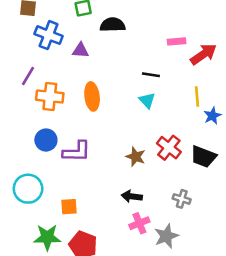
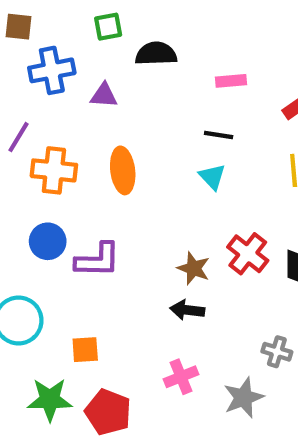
blue cross: (49, 35) -> (52, 70), turned -32
pink rectangle: (177, 41) -> (231, 81), moved
black arrow: (132, 196) -> (187, 310), moved
gray cross: (182, 199) -> (277, 352), moved
pink cross: (139, 223) -> (181, 377), moved

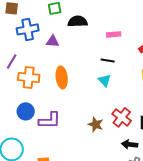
black arrow: (187, 310) -> (130, 144), moved

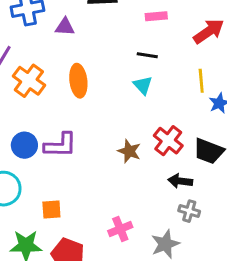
orange cross: (29, 77) -> (29, 81), turned 30
blue circle: (26, 111) -> (24, 145), moved

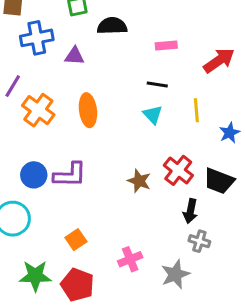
yellow line: (201, 81) -> (196, 110), moved
black arrow: (180, 181) -> (190, 211), turned -85
orange square: (51, 210) -> (76, 240), moved, turned -30

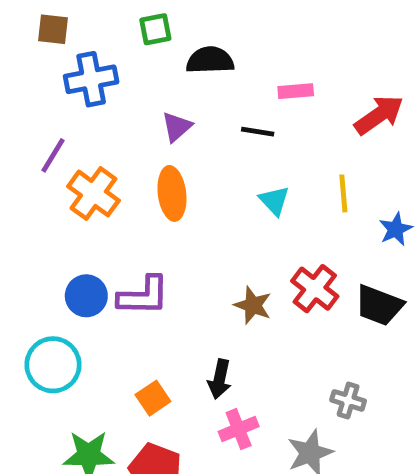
purple triangle: (74, 56) -> (177, 127), moved, turned -45
black line: (157, 85) -> (258, 132), moved
black arrow: (190, 211) -> (220, 379), moved

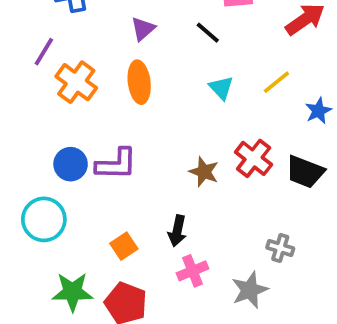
black line: (258, 132) -> (208, 33), turned 32
yellow line: (343, 193) -> (276, 82), turned 56

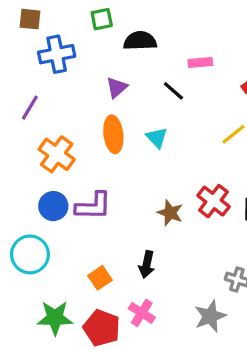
orange cross: (76, 82) -> (57, 154), moved
cyan triangle: (221, 88) -> (157, 138), moved
pink cross: (193, 271) -> (142, 313), moved, turned -36

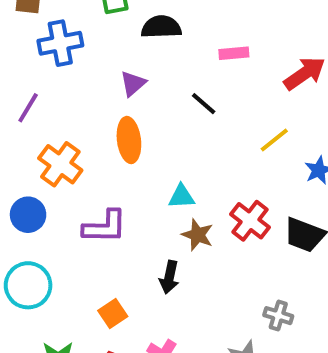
black line: (173, 91) -> (204, 104), moved
cyan triangle: (157, 138) -> (181, 197), moved, turned -50
blue circle: (53, 206) -> (28, 215), moved
black arrow: (147, 264) -> (169, 277), moved

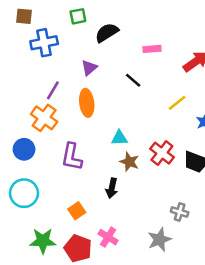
black semicircle: (161, 27) -> (107, 33), turned -30
purple line: (28, 108) -> (53, 90), moved
purple L-shape: (105, 227) -> (72, 157), turned 100

